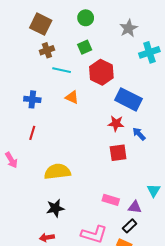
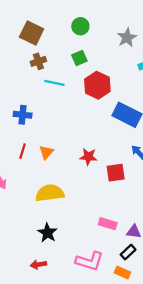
orange triangle: (72, 97) -> (46, 152), moved, turned 48
red star: (116, 123) -> (88, 157), moved
black star: (55, 208) -> (47, 233), turned -30

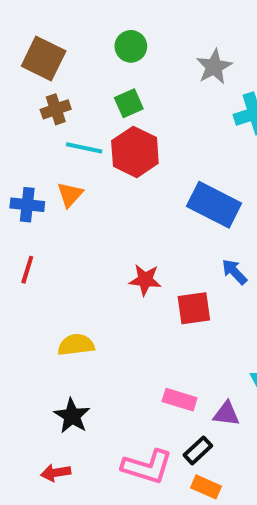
red hexagon: (97, 85) -> (135, 152), moved
orange triangle: (46, 152) -> (70, 195), moved
yellow semicircle: (50, 193) -> (76, 345), size x0.7
black rectangle: (128, 252) -> (198, 450), moved

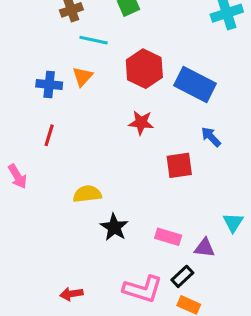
red hexagon: (135, 152) -> (144, 69), moved
red star: (145, 280) -> (141, 123), moved
black star: (72, 416) -> (114, 227), moved

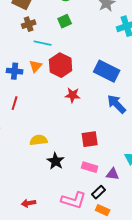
red hexagon: (144, 69) -> (61, 65), moved
blue arrow: (211, 137) -> (117, 104), size x1.5
red square: (179, 165) -> (90, 139), moved

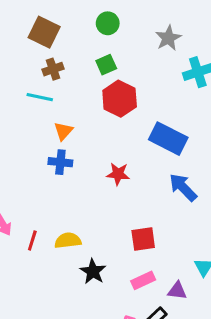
cyan line: (43, 43) -> (40, 97), moved
red hexagon: (61, 65) -> (120, 99), moved
blue cross: (15, 71) -> (60, 162), moved
red line: (15, 103) -> (32, 240), moved
pink rectangle: (90, 167) -> (143, 280), turned -42

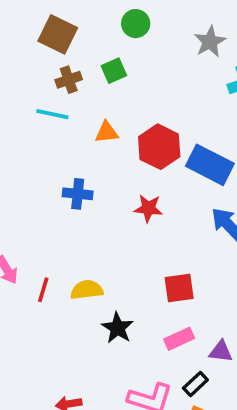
green square: (106, 65) -> (114, 71), moved
red hexagon: (120, 99) -> (159, 147), moved
orange triangle: (63, 131) -> (107, 132), moved, turned 42

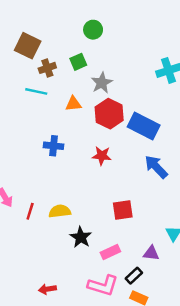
brown square: (58, 34) -> (28, 46), moved
gray star: (210, 42) -> (102, 83), moved
pink rectangle: (179, 339) -> (110, 252), moved

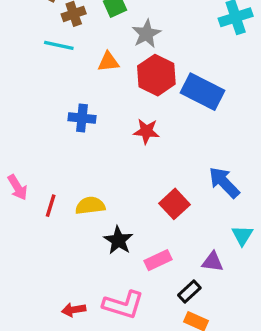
blue arrow: (156, 167) -> (224, 182), moved
red square: (123, 210) -> (174, 204), turned -35
pink L-shape: (103, 285) -> (123, 305), moved

